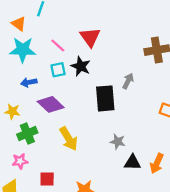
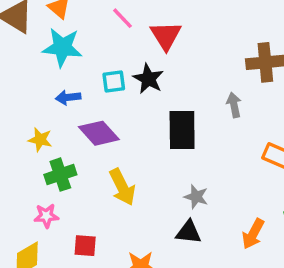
pink line: (58, 46) -> (123, 18), moved
gray arrow: (128, 81) -> (234, 105), moved, turned -42
black triangle: (132, 162) -> (189, 232), moved

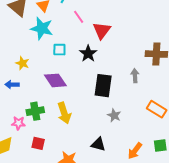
cyan square: (114, 82) -> (59, 50), moved
blue arrow: (68, 97) -> (12, 85), moved
yellow star: (40, 140) -> (22, 63), moved
green cross: (60, 175) -> (35, 111), moved
gray star: (196, 197) -> (114, 115), moved

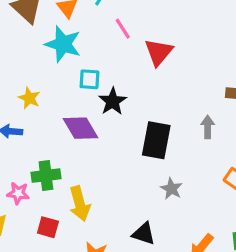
black star: (88, 54) -> (113, 101), moved
yellow arrow: (64, 113) -> (80, 204), moved

